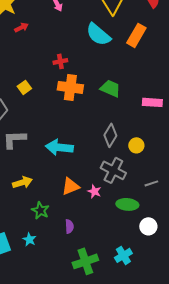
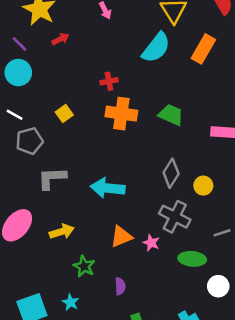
cyan semicircle: (98, 34) -> (156, 48), turned -92

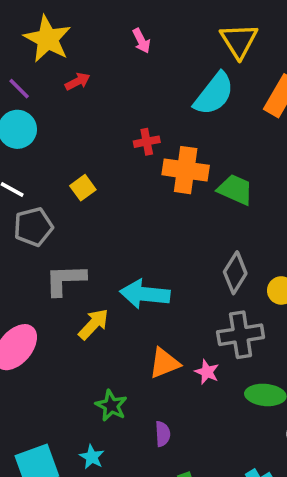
orange cross: (121, 114) -> (186, 170), moved
gray cross: (175, 217) -> (241, 335), turned -36
yellow arrow: (62, 232) -> (94, 324), moved, turned -30

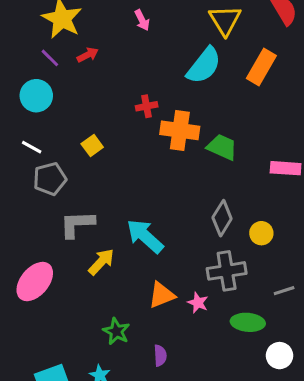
purple line: (19, 89) -> (50, 58), moved
cyan arrow: (145, 294) -> (145, 236), turned 36

